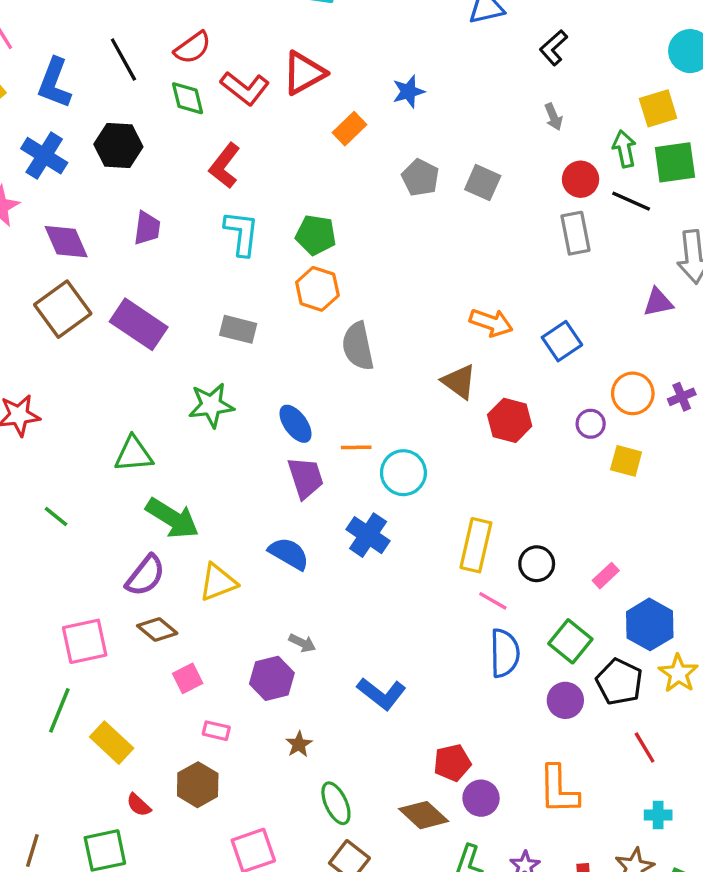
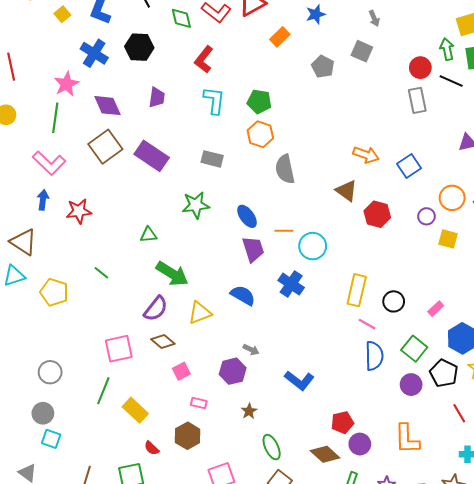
gray arrow: (554, 117) -> (374, 18), moved
gray square: (483, 183) -> (362, 51), moved
green triangle: (134, 454) -> (149, 235), size x0.7

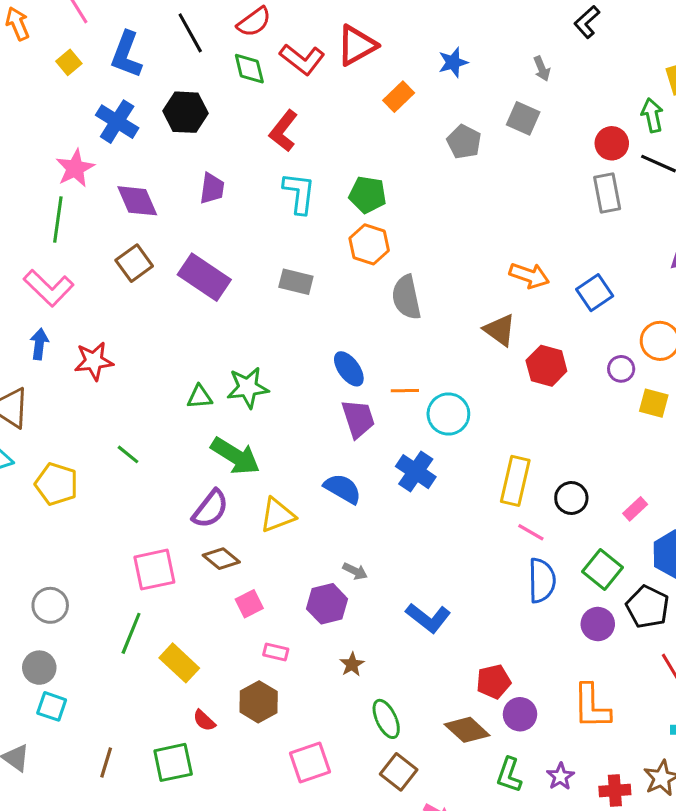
brown square: (105, 147) -> (134, 263), size x0.7
green star: (196, 205) -> (248, 388), moved

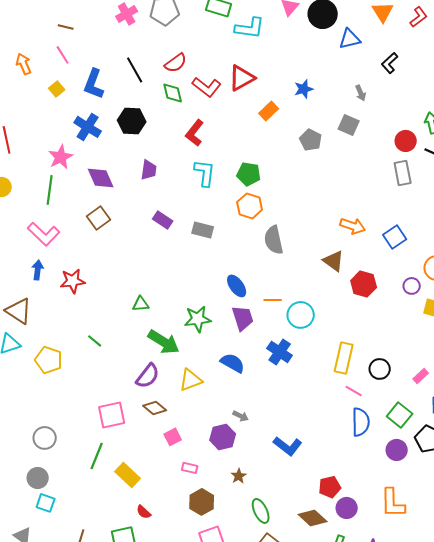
purple rectangle: (204, 277) -> (163, 220), moved, size x0.6
green star: (248, 388) -> (198, 319), moved
brown hexagon: (259, 702) -> (202, 502), moved

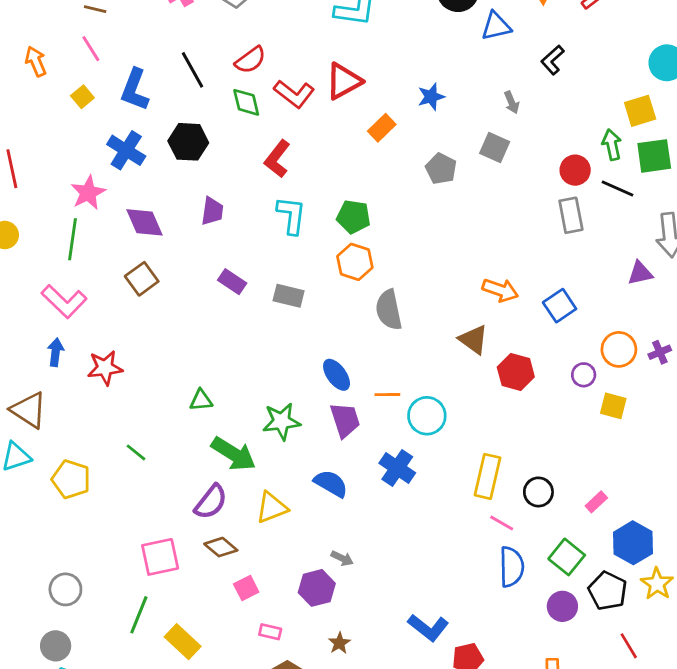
blue L-shape: (288, 446) -> (428, 628), moved

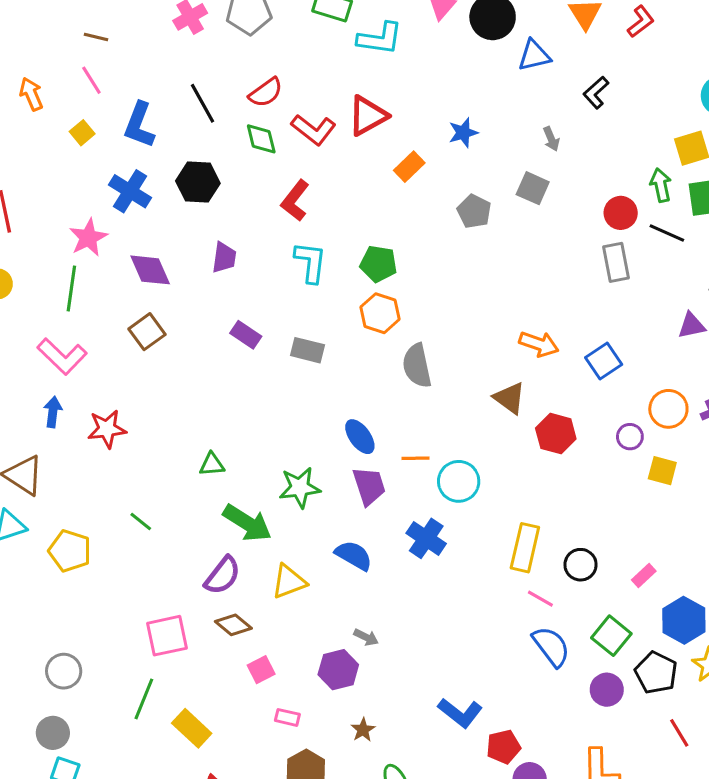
blue semicircle: (512, 567) -> (551, 646), turned -36

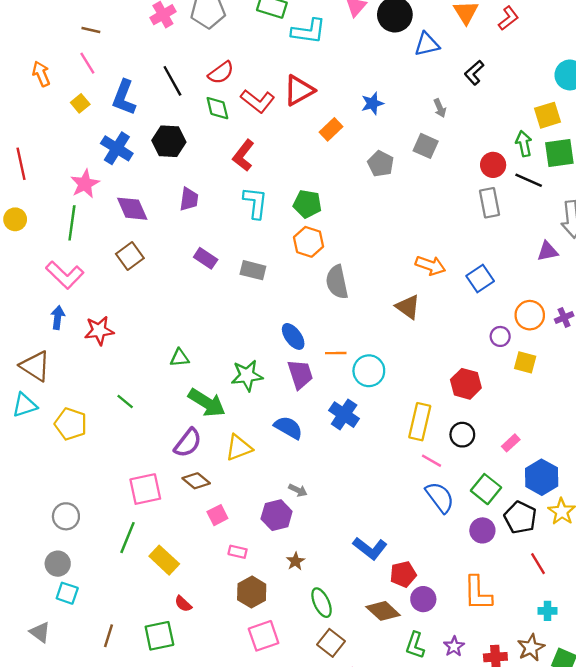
red hexagon: (556, 434) -> (466, 384), moved

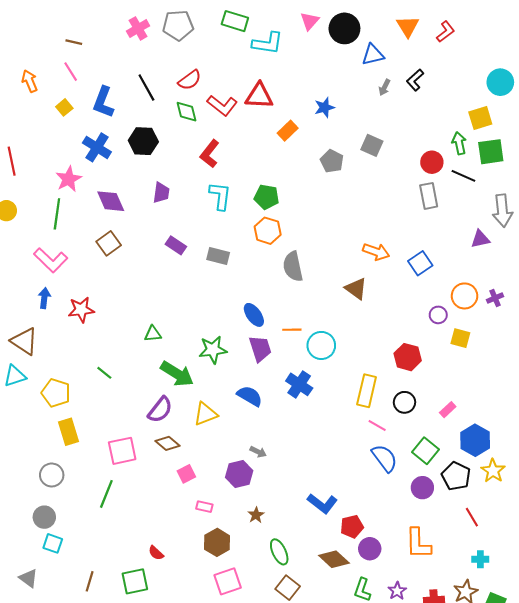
red triangle: (299, 90) -> (259, 96), turned 32
gray arrow: (440, 108) -> (384, 87), moved, turned 49
yellow rectangle: (164, 560) -> (69, 432), moved, turned 30

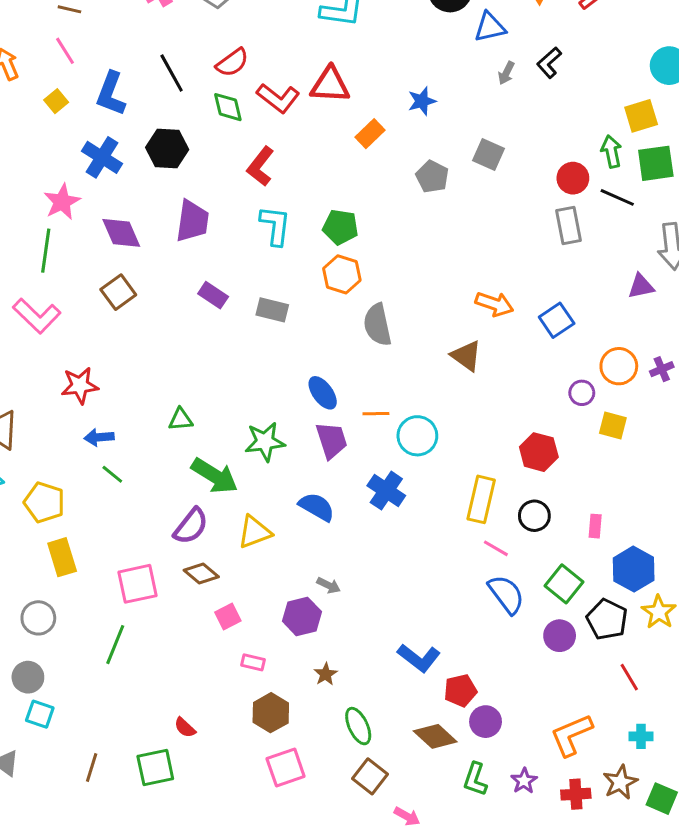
purple trapezoid: (161, 193) -> (192, 221), size x1.4
blue arrow: (44, 298) -> (99, 437), moved, turned -102
pink rectangle: (448, 410) -> (595, 526), turned -42
orange L-shape: (418, 543) -> (571, 735), moved, turned 68

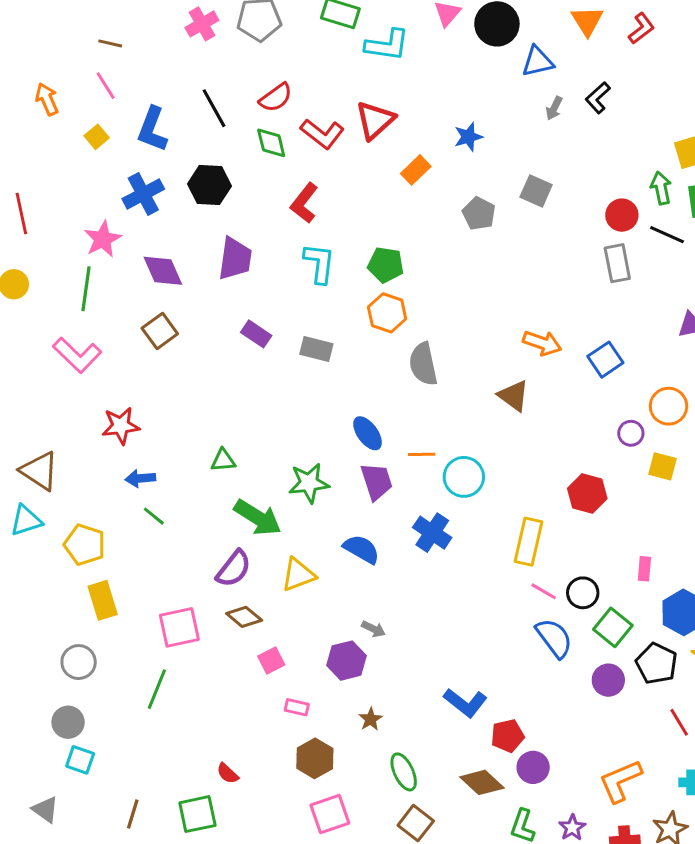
red triangle: (330, 85) -> (375, 120), turned -45
blue cross: (102, 157) -> (143, 194), turned 30
black circle: (534, 516) -> (583, 593), moved

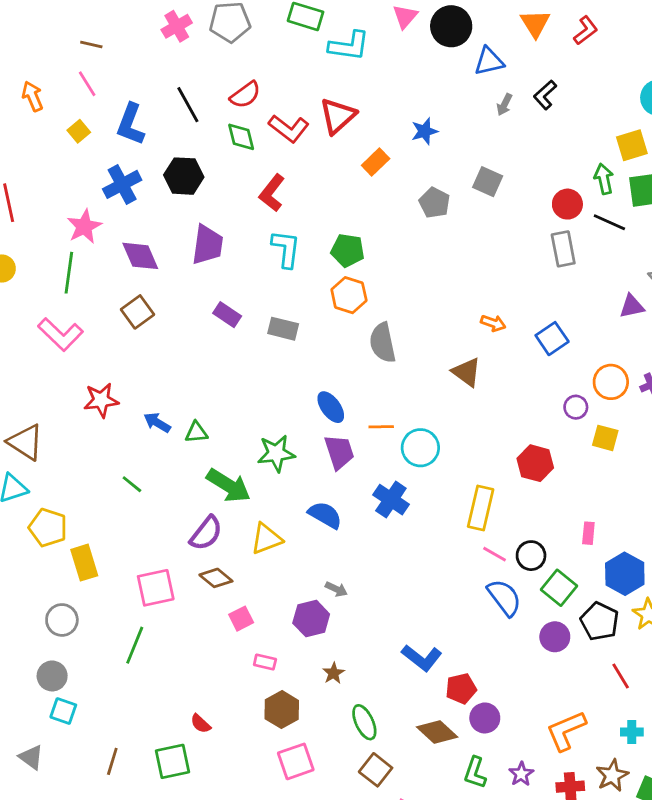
orange arrow: (542, 343) -> (493, 323), size x0.7
blue arrow: (140, 478) -> (157, 423), moved, turned 36
yellow pentagon: (85, 545) -> (48, 528), moved

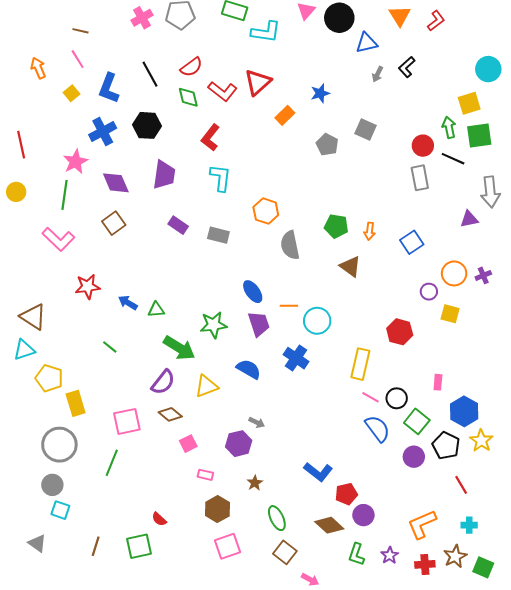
green pentagon: (348, 250) -> (336, 226), moved
orange arrow: (493, 323) -> (369, 231), turned 78
gray circle: (62, 620) -> (59, 445), size x1.5

